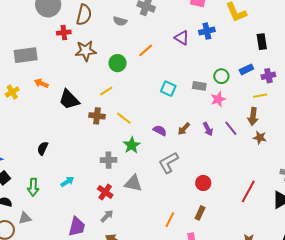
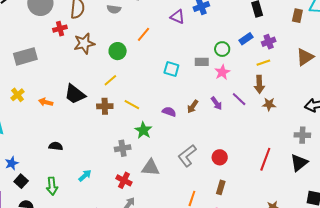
orange arrow: (41, 83) -> (46, 102), moved
black semicircle: (43, 148) -> (56, 146), turned 80
gray L-shape: (168, 163) -> (187, 156), moved

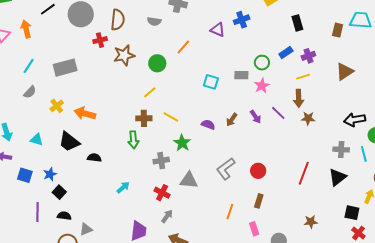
black trapezoid: (75, 94) -> (69, 142), moved
orange arrow: (46, 102) -> (85, 113), size x1.5
green arrow: (52, 186) -> (133, 140), moved

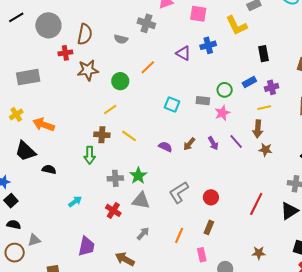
green star: (182, 143) -> (138, 176), moved
gray arrow: (167, 216) -> (143, 234), moved

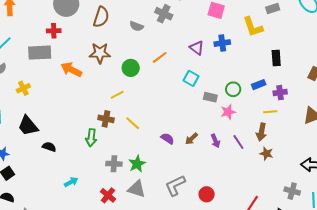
red cross: (65, 53) -> (54, 31), moved
cyan square: (172, 105) -> (191, 78), moved
orange arrow: (44, 125) -> (71, 70), moved

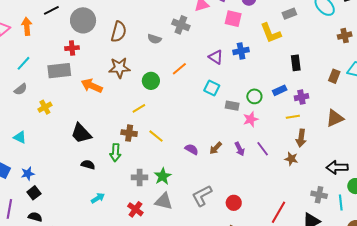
black trapezoid: (28, 126) -> (81, 133), moved
brown arrow: (261, 132) -> (301, 138), moved
black semicircle: (49, 147) -> (88, 165), moved

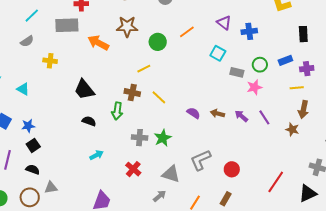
blue cross: (241, 51) -> (249, 31), moved
yellow cross: (45, 107) -> (50, 61), turned 32
brown arrow: (216, 148) -> (218, 114), turned 56
purple arrow: (240, 149) -> (241, 116), turned 152
gray triangle: (164, 201) -> (171, 174), moved

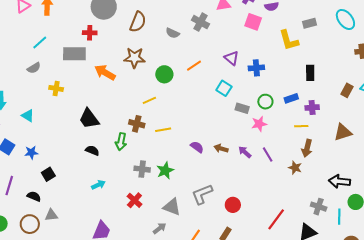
yellow line: (159, 97) -> (163, 130), turned -56
black square: (33, 145) -> (48, 174), moved

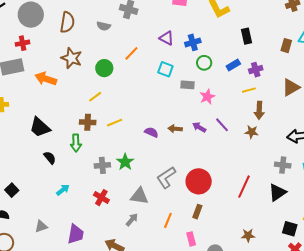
brown star: (135, 58) -> (72, 58), turned 30
green circle: (265, 102) -> (204, 63), moved
black semicircle: (92, 151) -> (50, 158), turned 40
red circle: (233, 205) -> (199, 181), size x1.6
gray triangle: (51, 215) -> (41, 226), moved

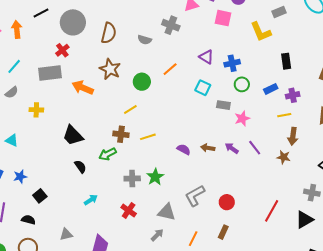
red cross: (23, 43) -> (62, 50), turned -32
green arrow: (76, 143) -> (108, 154), turned 60
red circle: (199, 181) -> (227, 202), size x0.6

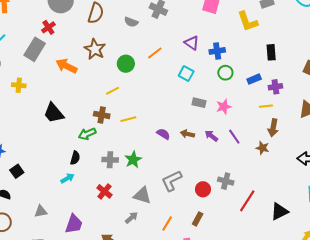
gray rectangle: (50, 73) -> (35, 49), turned -55
gray rectangle: (223, 105) -> (199, 103), moved
black semicircle: (80, 167) -> (75, 158), moved, turned 48
gray cross: (312, 193) -> (226, 181), moved

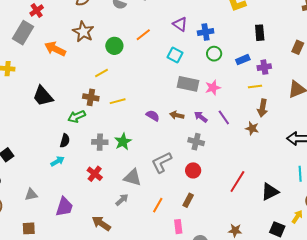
gray rectangle: (199, 103) -> (188, 84), size x1.5
gray cross: (226, 181) -> (196, 142), moved

